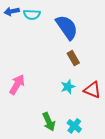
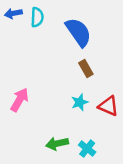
cyan semicircle: (32, 15) -> (37, 17), turned -91
green arrow: (49, 122) -> (57, 144), turned 102

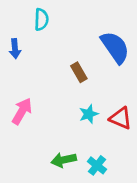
blue arrow: (13, 13) -> (15, 49), moved, turned -84
blue semicircle: (78, 32) -> (115, 47), moved
brown rectangle: (86, 68) -> (79, 72), moved

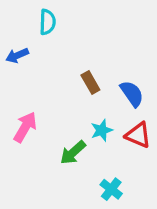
blue semicircle: (115, 47) -> (132, 94), moved, size x0.7
blue arrow: (15, 49) -> (17, 55), turned 72
green arrow: (64, 160) -> (73, 153), moved, turned -30

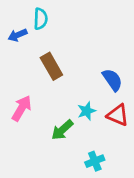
blue arrow: (17, 55) -> (18, 35), moved
brown rectangle: (90, 83) -> (51, 66), moved, size x1.4
cyan cross: (111, 189) -> (95, 161), turned 30

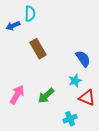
pink arrow: (22, 108) -> (17, 95), moved
cyan star: (87, 111) -> (75, 81), moved
red triangle: (118, 115) -> (87, 98), moved

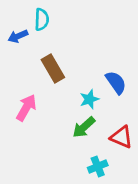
cyan star: (75, 81) -> (89, 99), moved
pink arrow: (17, 95) -> (26, 108), moved
green arrow: (46, 96) -> (84, 127), moved

